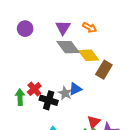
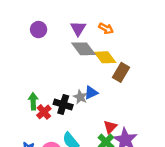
red cross: (34, 89) -> (44, 112), moved

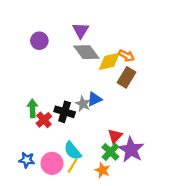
orange arrow: (106, 28) -> (126, 56), moved
purple circle: (39, 30) -> (39, 41), moved
yellow diamond: (105, 57) -> (109, 61), turned -65

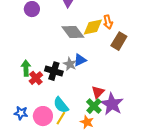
gray diamond: (86, 52) -> (73, 32), moved
orange arrow: (126, 56) -> (108, 22), turned 48
brown rectangle: (126, 77) -> (119, 41), moved

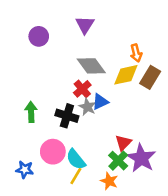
yellow diamond: (93, 27) -> (126, 75), moved
red cross: (36, 78) -> (82, 89), moved
pink circle: (43, 116) -> (53, 152), moved

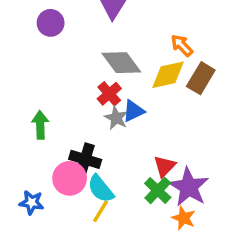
orange arrow: (136, 53) -> (182, 45), turned 150
black cross: (67, 116) -> (85, 159), moved
orange star: (109, 181) -> (184, 218), moved

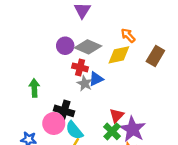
purple circle: (51, 23) -> (65, 46), moved
gray diamond: (121, 63) -> (88, 47), turned -30
brown rectangle: (201, 78) -> (155, 56), moved
red cross: (109, 94) -> (80, 67), turned -35

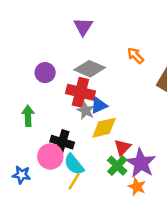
purple circle: (65, 46) -> (45, 73), moved
yellow diamond: (119, 55) -> (104, 128), moved
red cross: (80, 67) -> (80, 92), size x1.5

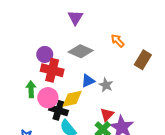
red cross: (80, 92) -> (52, 70), moved
gray star: (86, 111) -> (106, 85), moved
yellow diamond: (104, 128) -> (72, 99), moved
pink circle: (50, 156) -> (48, 98), moved

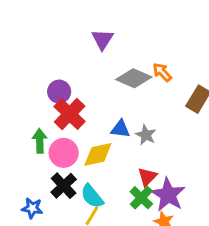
gray diamond: (81, 51) -> (134, 78), moved
red cross: (52, 70) -> (70, 114), turned 30
blue triangle: (88, 81) -> (120, 129), turned 32
black cross: (58, 110) -> (64, 186), moved, turned 30

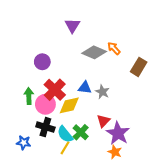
red cross: (70, 114) -> (55, 90), moved
black cross: (64, 186) -> (45, 127), turned -30
green cross: (141, 198) -> (81, 132), moved

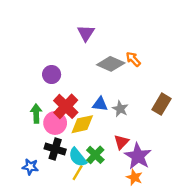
brown rectangle: (139, 67) -> (162, 104), moved

